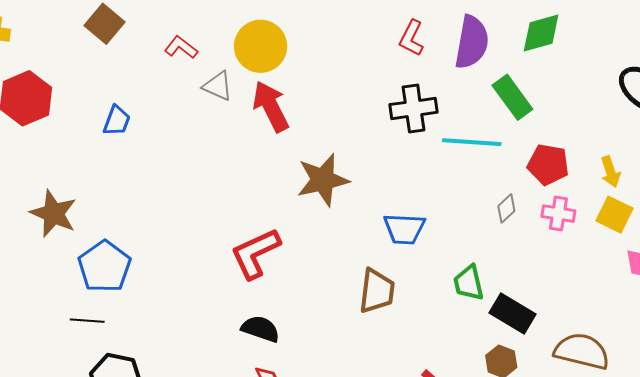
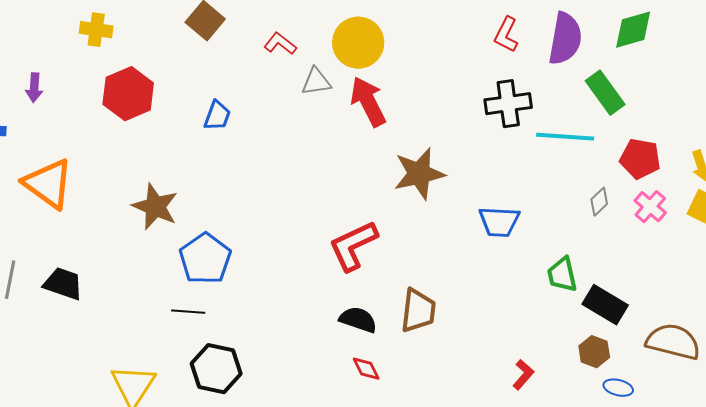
gray triangle: (218, 86) -> (316, 82), turned -32
pink cross: (558, 214) -> (650, 207), turned 32
brown trapezoid: (377, 291) -> (418, 311), moved

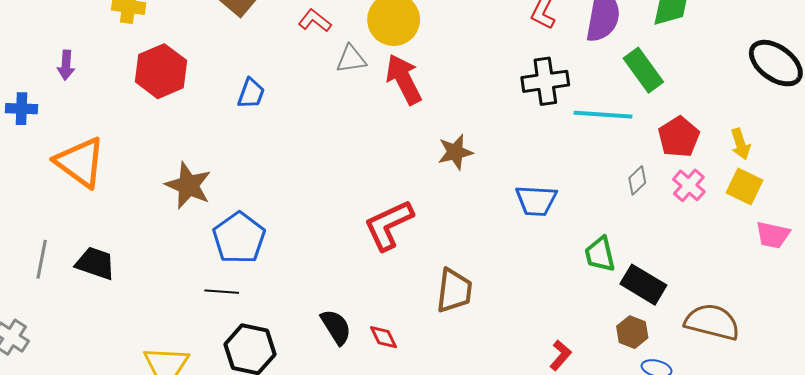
red pentagon: (640, 159) -> (679, 137), turned 30
brown star: (419, 174) -> (455, 152), size x0.7
black semicircle: (358, 320) -> (336, 327), moved, turned 39
red diamond: (366, 369) -> (383, 337), moved

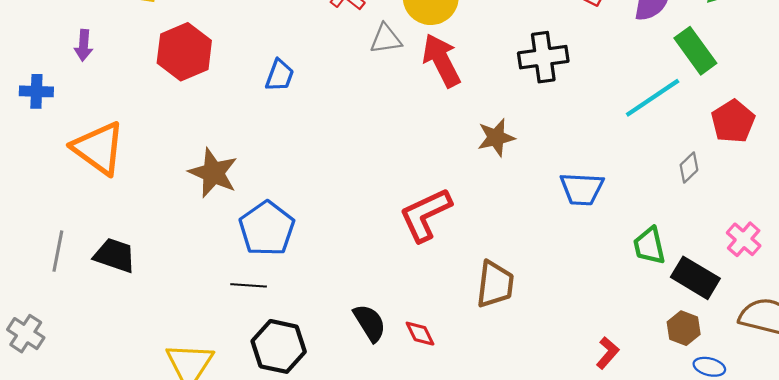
black cross: (545, 81) -> (543, 57), moved
cyan line: (603, 115) -> (653, 98), turned -38
pink cross: (689, 185) -> (744, 239), moved

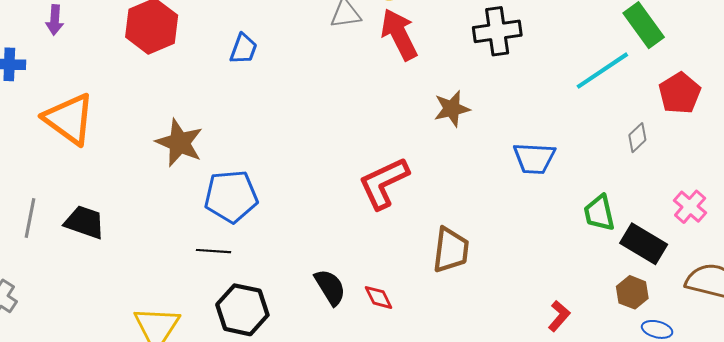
blue pentagon: (267, 229) -> (231, 196), turned 30

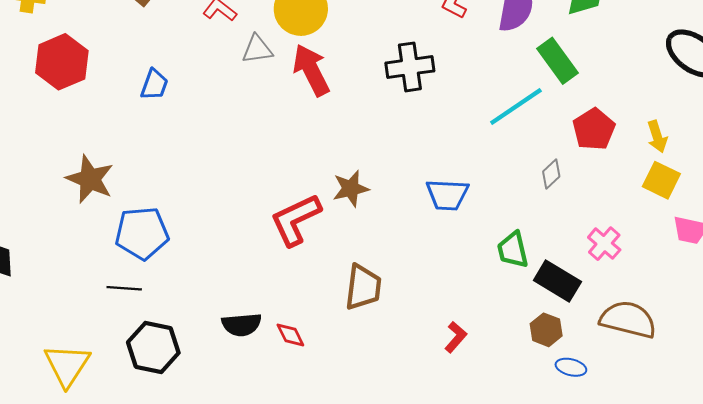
brown star: (452, 109) -> (351, 189), moved
black semicircle: (330, 287) -> (242, 325), turned 117
red L-shape: (559, 316) -> (456, 337), moved

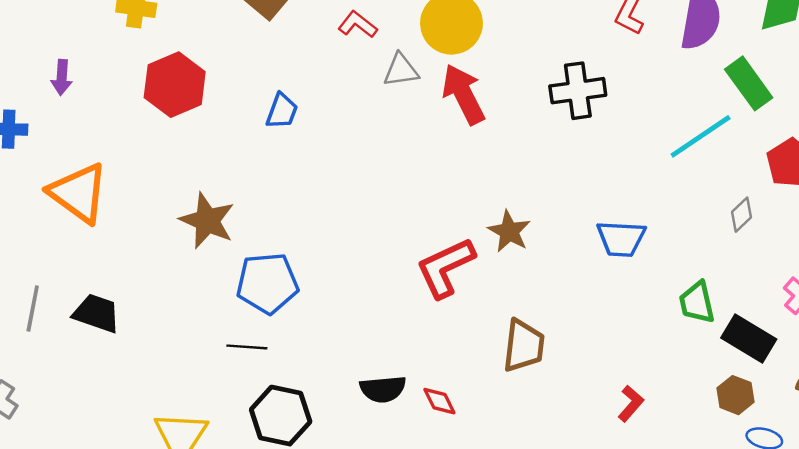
brown star: (351, 189) -> (509, 231), turned -30

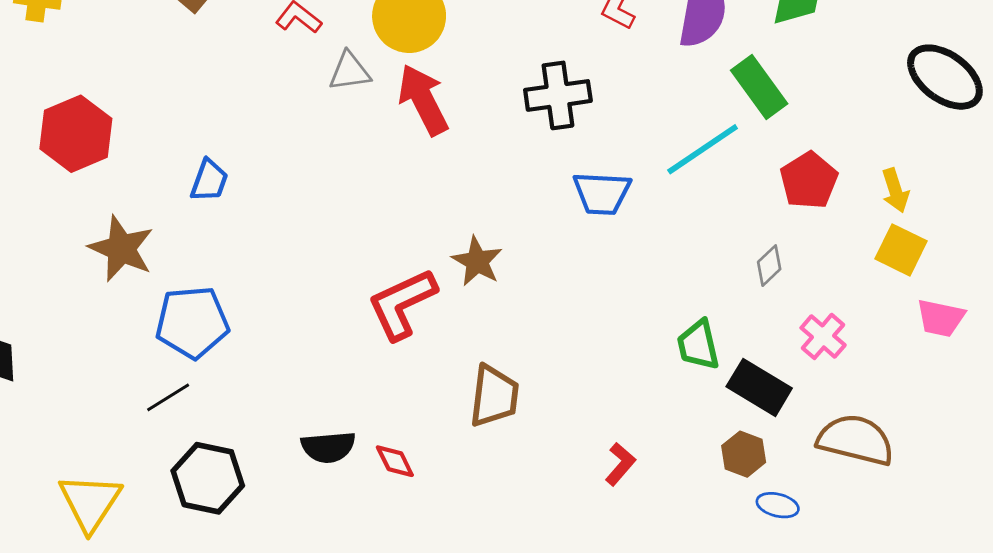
red hexagon: (175, 85) -> (76, 134), moved
blue trapezoid: (282, 111) -> (209, 181), moved
gray diamond: (741, 215) -> (769, 266), moved
blue trapezoid: (621, 239) -> (602, 193), moved
black line: (247, 347) -> (168, 397), turned -36

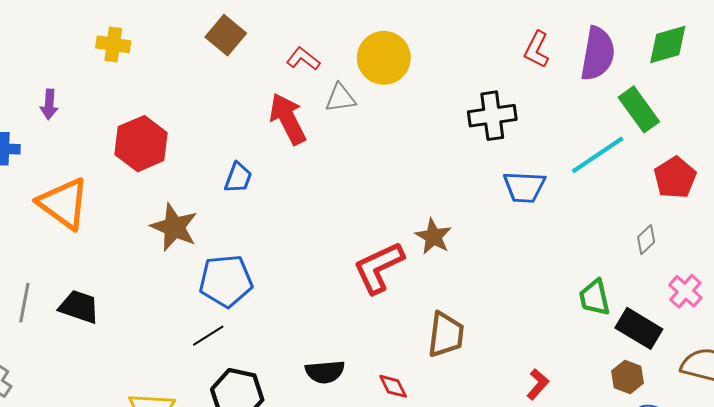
red arrow: (423, 100) -> (288, 119), moved
red diamond: (395, 461) -> (393, 386), moved

